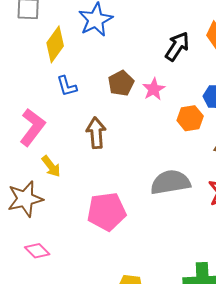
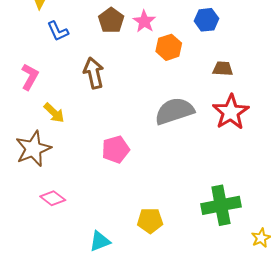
orange hexagon: (190, 118) -> (169, 47), moved
pink L-shape: (32, 127) -> (30, 77), size x0.7
pink pentagon: (107, 212) -> (116, 149), size x0.7

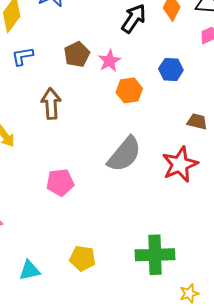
blue L-shape: (58, 31) -> (23, 56), turned 95
brown trapezoid: (223, 69) -> (197, 122), moved
gray semicircle: (174, 111) -> (124, 154), turned 138

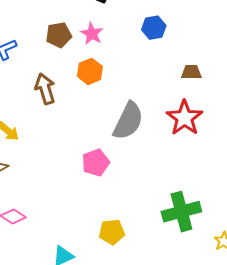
brown pentagon: (77, 54) -> (59, 35), turned 30
orange hexagon: (129, 90) -> (90, 71), moved
pink pentagon: (60, 182) -> (96, 163), moved

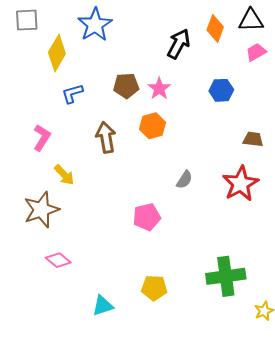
gray semicircle: (128, 121) -> (184, 180), size x0.5

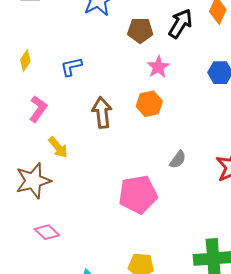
yellow diamond: (57, 53) -> (25, 60), moved, size x0.6
brown pentagon: (126, 86) -> (140, 30), moved
pink pentagon: (147, 217) -> (138, 194), size x1.4

